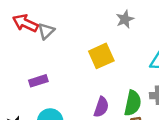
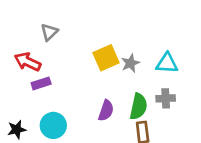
gray star: (125, 19) -> (130, 63), moved
red arrow: (25, 23) -> (28, 62), moved

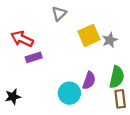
gray triangle: (49, 32) -> (59, 14), moved
cyan circle: (53, 125) -> (69, 93), moved

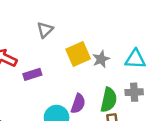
purple rectangle: (34, 57) -> (32, 74), moved

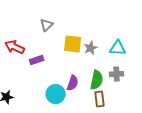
yellow square: (78, 54) -> (73, 44), turned 30

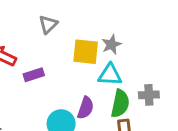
gray star: (91, 48) -> (111, 45), moved
cyan triangle: (118, 48) -> (110, 75), moved

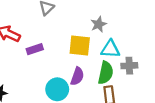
yellow square: (86, 52) -> (80, 46), moved
cyan triangle: (110, 75) -> (110, 49), moved

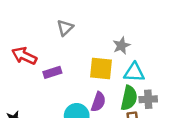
gray cross: (129, 66) -> (148, 99), moved

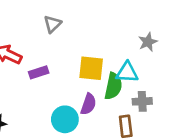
gray star: (121, 46) -> (148, 42), moved
green semicircle: (129, 98) -> (113, 86), moved

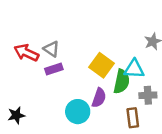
gray triangle: (52, 24) -> (51, 49), moved, turned -42
yellow square: (91, 68) -> (101, 65), turned 30

